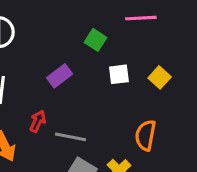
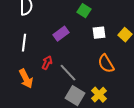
orange semicircle: (146, 135) -> (106, 64), moved, turned -42
gray line: (70, 137) -> (68, 73), turned 36

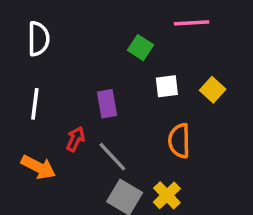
purple rectangle: (61, 34) -> (107, 104), moved, turned -63
orange semicircle: (106, 64) -> (179, 141), turned 30
orange arrow: (26, 79) -> (38, 167), turned -36

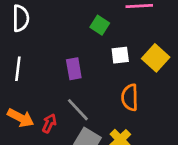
yellow square: (213, 90) -> (156, 58), size x1.4
red arrow: (75, 139) -> (49, 123), moved

